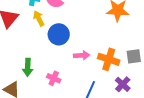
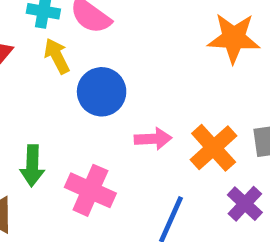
orange cross: (109, 59) -> (214, 148), turned 30
pink cross: (54, 78) -> (90, 190), size x1.5

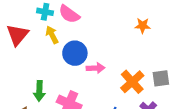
orange star: (234, 38) -> (143, 26), size x0.6
pink arrow: (153, 139) -> (96, 68), moved

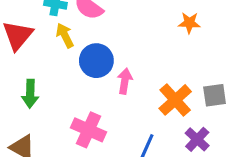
pink arrow: (96, 68) -> (125, 81), turned -78
green arrow: (39, 91) -> (30, 94), moved

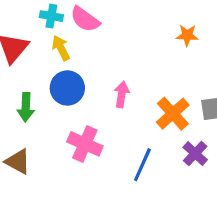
blue circle: (96, 61) -> (67, 88), moved

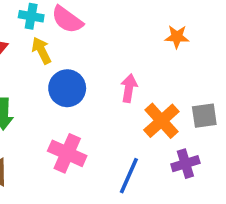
blue circle: (67, 88) -> (67, 88), moved
pink arrow: (122, 94) -> (129, 88), moved
purple cross: (195, 153) -> (185, 164), turned 30

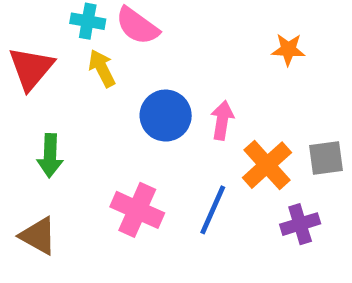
blue circle: (67, 88) -> (166, 116), moved
blue line: (129, 176) -> (213, 210), moved

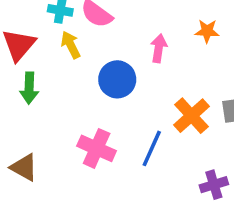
pink arrow: (222, 120) -> (159, 48), moved
green arrow: (50, 156) -> (29, 88), moved
purple cross: (300, 224) -> (214, 185), moved

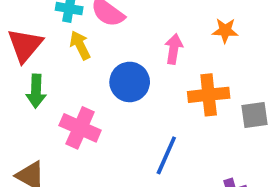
orange cross: (191, 116) -> (209, 95), moved, turned 36
pink cross: (97, 148) -> (80, 128), moved

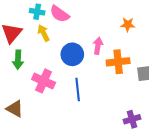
pink arrow: (174, 49) -> (98, 46), moved
blue line: (166, 155) -> (78, 89), moved, turned -30

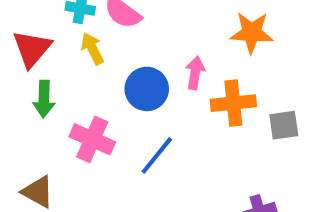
orange star: (128, 25) -> (252, 33), size x1.5
blue line: (78, 89) -> (157, 155), turned 45

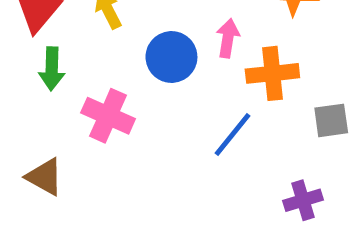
gray square: (284, 125) -> (331, 120), moved
blue line: (157, 155) -> (233, 135), moved

